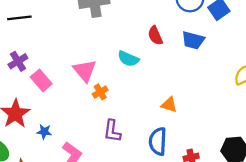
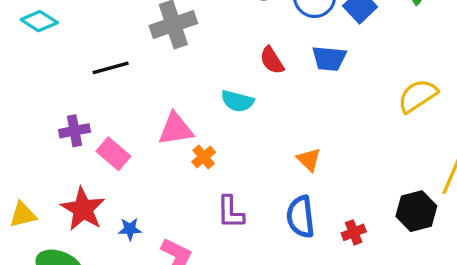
black line: (19, 18) -> (111, 68), moved
purple cross: (18, 61) -> (74, 131), turned 30
pink triangle: (85, 71) -> (176, 129), turned -50
orange triangle: (169, 105) -> (309, 160), turned 36

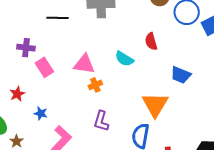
blue trapezoid: (329, 58) -> (181, 75), moved
orange triangle: (309, 160) -> (155, 105), size x1.8
red star: (83, 209) -> (17, 94), size x0.6

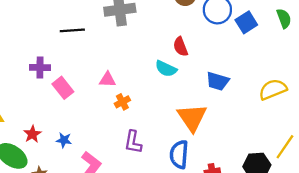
cyan semicircle: (124, 59) -> (166, 69), moved
pink triangle: (84, 64) -> (108, 80), size x0.7
red star: (17, 94) -> (32, 134), moved

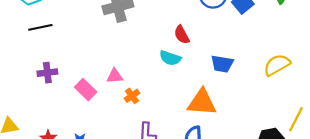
black line: (72, 30) -> (40, 27), moved
pink rectangle: (63, 88) -> (86, 90), moved
orange triangle: (192, 118) -> (202, 102), turned -44

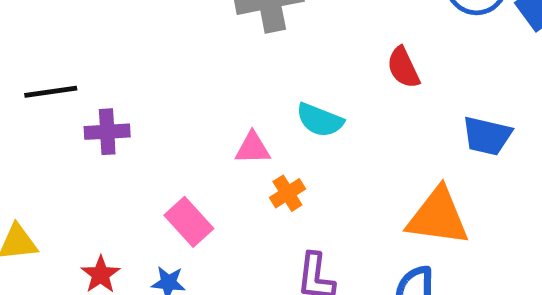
black line: (40, 27) -> (51, 92), moved
cyan semicircle: (170, 58) -> (320, 120), moved
pink rectangle: (86, 90) -> (189, 222), moved

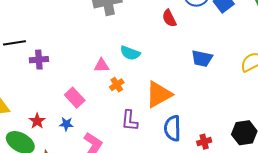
red semicircle: (403, 68) -> (169, 18), moved
orange triangle: (438, 217) -> (159, 94), moved, turned -36

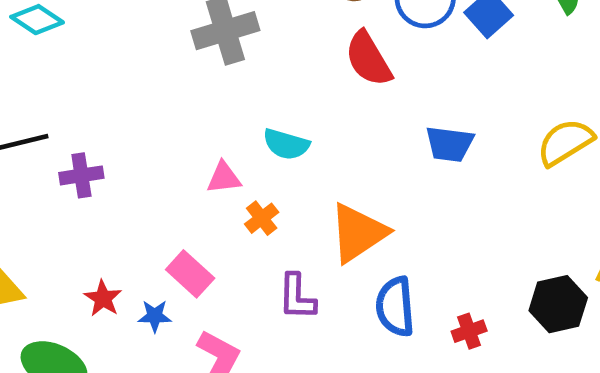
red semicircle: (169, 18) -> (368, 59), size x1.4
pink rectangle: (75, 98) -> (190, 274), moved
red star: (37, 121) -> (103, 298), moved

